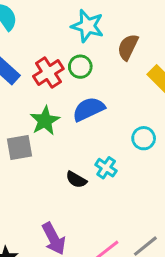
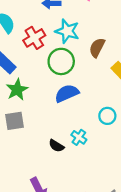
green circle: (80, 67) -> (61, 61), size x1.5
red cross: (48, 73) -> (34, 38), moved
green star: (45, 121) -> (17, 90), moved

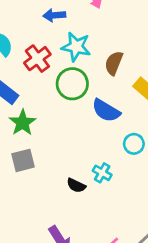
blue semicircle: (67, 93) -> (106, 111), moved, turned -120

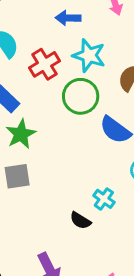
black semicircle: (76, 185) -> (80, 221), moved

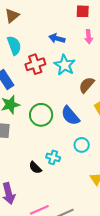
green circle: (81, 96) -> (41, 115), moved
cyan cross: (104, 199) -> (53, 157), turned -32

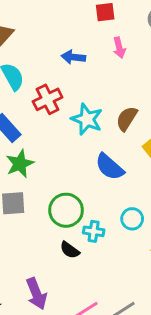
cyan star: (65, 65) -> (87, 119), moved
green circle: (41, 115) -> (66, 210), moved
cyan circle: (82, 145) -> (132, 219), moved

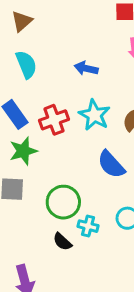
blue arrow: (73, 57) -> (86, 68), moved
red cross: (48, 99) -> (54, 120), moved

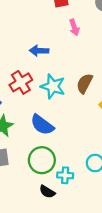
red cross: (54, 120) -> (21, 82), moved
blue semicircle: (111, 164) -> (42, 125), moved

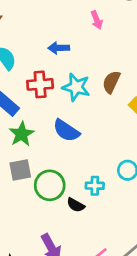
red cross: (21, 82) -> (40, 84), turned 30
green circle: (42, 160) -> (50, 185), moved

